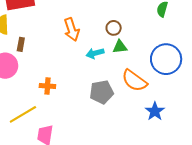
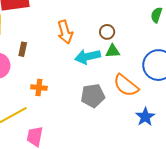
brown rectangle: (21, 44) -> (23, 49), moved
cyan arrow: (95, 53) -> (88, 57), size x1.4

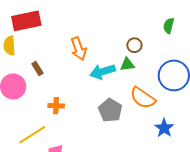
brown circle: (107, 32) -> (134, 45), moved
brown rectangle: (23, 49) -> (37, 68), turned -40
gray pentagon: (93, 96) -> (110, 110), turned -30

